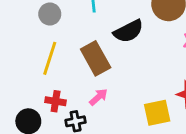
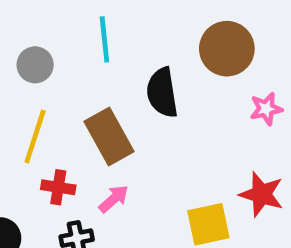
black semicircle: (128, 31) -> (162, 93), turned 108
red cross: (56, 101) -> (58, 187), moved

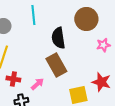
brown rectangle: (109, 136) -> (56, 65), moved

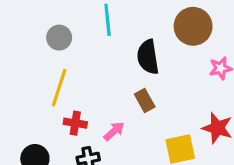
brown rectangle: (56, 65) -> (145, 101), size x0.6

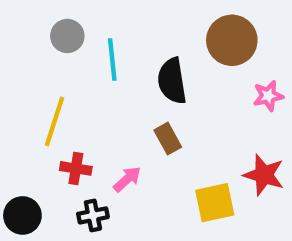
cyan line: (108, 20) -> (112, 60), moved
gray circle: (59, 38) -> (67, 36), moved

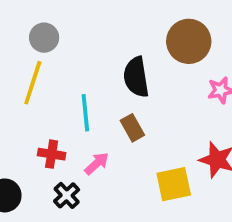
cyan line: (112, 60) -> (85, 113), moved
yellow line: (54, 121) -> (33, 83), moved
black cross: (93, 215) -> (67, 195), turned -32

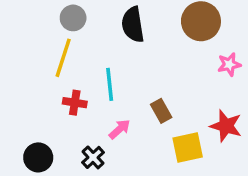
black semicircle: (136, 77) -> (133, 25), moved
brown rectangle: (132, 128) -> (161, 111), moved
red cross: (52, 154) -> (75, 103), moved

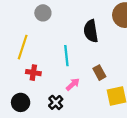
black semicircle: (133, 25) -> (91, 31), moved
yellow line: (63, 58) -> (23, 47), moved
red cross: (75, 103) -> (33, 73), moved

